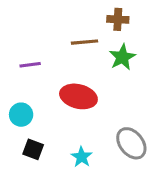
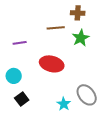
black square: (33, 149) -> (22, 99), turned 32
cyan star: (82, 157) -> (64, 104), moved

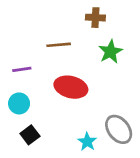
brown cross: (78, 13) -> (95, 18), moved
brown line: (56, 28) -> (59, 45), moved
purple line: (20, 43) -> (22, 69), moved

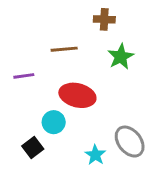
cyan circle: (19, 103) -> (54, 122), moved

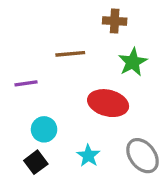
red ellipse: (77, 95) -> (108, 103), moved
cyan circle: (54, 122) -> (44, 129), moved
cyan star: (95, 155) -> (88, 156), moved

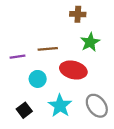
brown line: (70, 54) -> (48, 49), moved
cyan circle: (44, 129) -> (38, 79), moved
cyan star: (88, 156) -> (60, 106), size x1.5

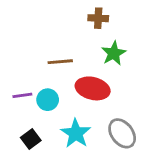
purple line: (18, 57) -> (22, 95), moved

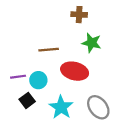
green star: (114, 53) -> (92, 43), turned -30
black square: (31, 139) -> (27, 100), moved

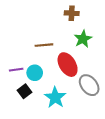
green star: (92, 43) -> (83, 39), turned 30
red ellipse: (75, 71) -> (68, 65), turned 45
gray ellipse: (98, 107) -> (89, 85), moved

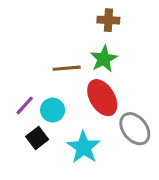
green star: (83, 39) -> (104, 59), moved
purple line: (16, 70) -> (25, 105), turned -40

